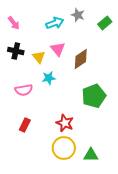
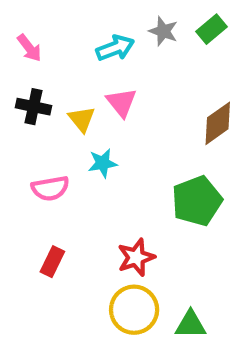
green rectangle: (105, 23) -> (211, 29), moved
brown diamond: (81, 59) -> (218, 123), moved
red star: (65, 123) -> (136, 257), turned 30

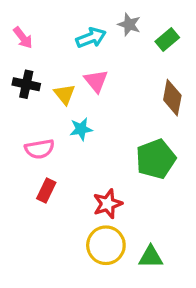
green rectangle: (211, 29) -> (167, 39), moved
brown diamond: (218, 123) -> (172, 98), turned -44
red rectangle: (52, 262) -> (46, 190), moved

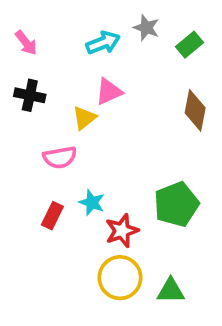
pink triangle: (96, 81) -> (109, 92), turned 45
yellow triangle: (64, 94) -> (84, 118), moved, turned 30
cyan star: (81, 129) -> (92, 202), moved, turned 30
pink semicircle: (40, 149) -> (60, 157), moved
green pentagon: (156, 159) -> (176, 204), moved

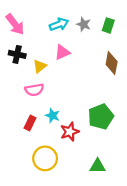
gray star: (146, 28) -> (84, 24), moved
pink arrow: (26, 43) -> (15, 24), size x1.5
green rectangle: (190, 45) -> (108, 25), turned -32
yellow triangle: (84, 118) -> (40, 66), moved
yellow circle: (120, 278) -> (45, 158), moved

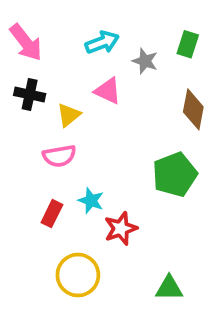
gray star: (84, 24) -> (145, 61), moved
pink triangle: (62, 52) -> (108, 91), turned 49
green pentagon: (101, 117) -> (175, 175), moved

